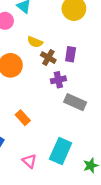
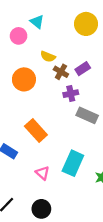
purple rectangle: (71, 54) -> (83, 69), turned 48
orange rectangle: (23, 118) -> (36, 131), size x1.5

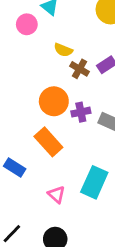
orange circle: (24, 79) -> (54, 101), moved
purple cross: (71, 94) -> (81, 112), moved

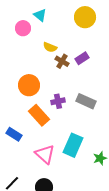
orange circle: (54, 101) -> (29, 85), moved
purple cross: (81, 112) -> (58, 101), moved
pink triangle: (57, 194) -> (45, 154), size x1.5

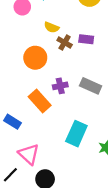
purple rectangle: (82, 58) -> (86, 39), turned 40
orange circle: (29, 85) -> (35, 58), moved
pink triangle: (45, 154) -> (29, 154), moved

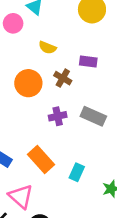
brown cross: (65, 43) -> (63, 78), moved
orange rectangle: (40, 101) -> (41, 160), moved
cyan rectangle: (76, 134) -> (77, 172), size x0.6

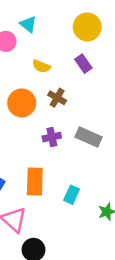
purple rectangle: (88, 62) -> (83, 64), moved, turned 48
orange rectangle: (41, 160) -> (35, 182), turned 44

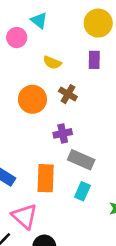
purple rectangle: (83, 64) -> (94, 60), turned 36
gray rectangle: (89, 137) -> (81, 160), moved

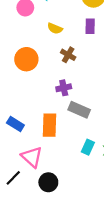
orange circle: (32, 99) -> (26, 59), moved
cyan rectangle: (82, 191) -> (88, 147), moved

